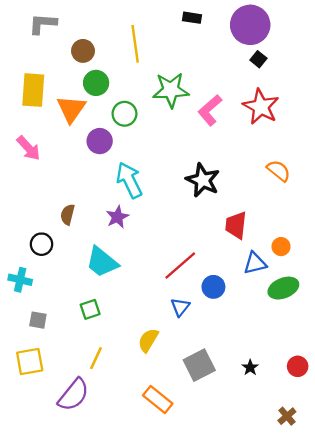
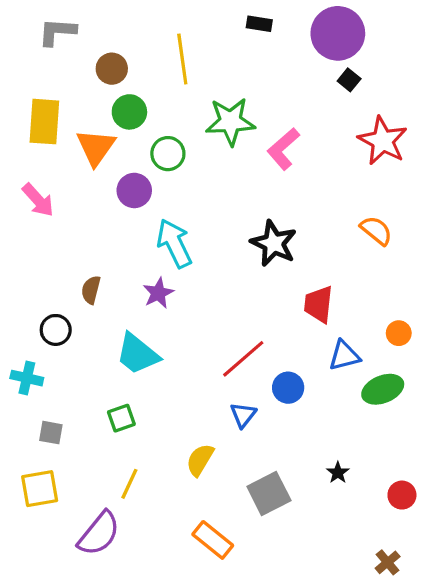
red star: (261, 107) -> (383, 141), moved
orange circle: (281, 247) -> (399, 333), moved
black star: (250, 367) -> (338, 473), moved

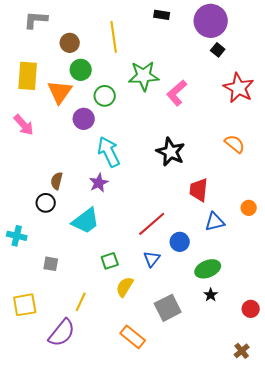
black circle: (56, 330) -> (46, 203), moved
cyan trapezoid: (137, 354) -> (86, 221), turned -76
green ellipse: (383, 389) -> (208, 269), moved
green square: (121, 418) -> (110, 261), moved
gray square: (51, 433) -> (51, 264), moved

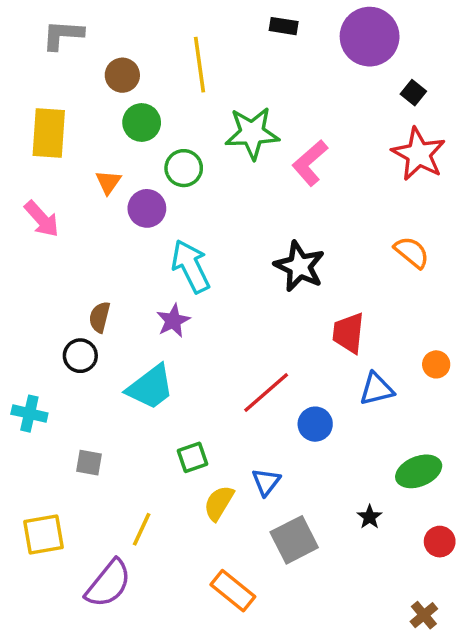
black square: (218, 50) -> (413, 93), moved
orange triangle: (60, 92) -> (108, 182), moved, size x0.6
blue triangle: (152, 259) -> (266, 482), moved
green ellipse: (208, 269) -> (419, 471), moved

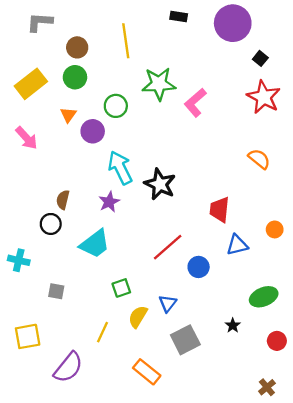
green circle: (142, 123) -> (75, 77), moved
yellow rectangle: (49, 133) -> (31, 84), turned 48
black star: (299, 266) -> (160, 184), moved
yellow line: (142, 529) -> (103, 332), moved

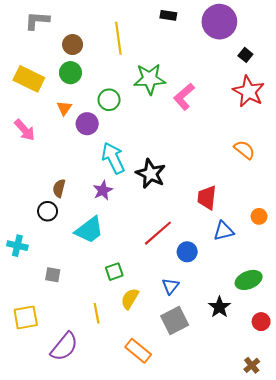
yellow rectangle: (31, 84) -> (29, 79), turned 64
blue triangle: (168, 303) -> (170, 286), moved
black star: (233, 325) -> (219, 307), size x1.5
yellow line: (103, 332) -> (97, 313), turned -36

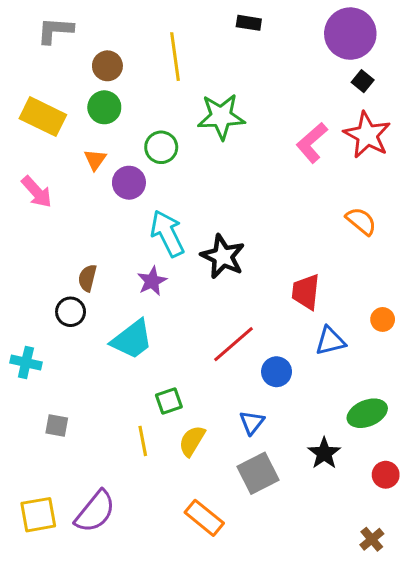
purple circle: (219, 22) -> (350, 34), moved
pink L-shape: (184, 97) -> (312, 143), moved
gray square: (53, 275) -> (57, 426), moved
yellow line: (97, 313) -> (143, 441), moved
yellow square: (26, 317) -> (38, 515), moved

